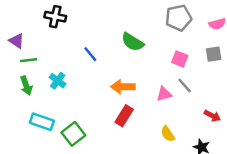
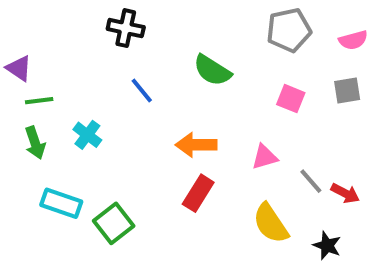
black cross: (55, 17) -> (126, 28), moved
gray line: (185, 86) -> (311, 181), moved
yellow semicircle: (168, 134) -> (271, 223), size x1.5

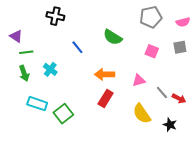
black cross: (126, 28) -> (55, 16), moved

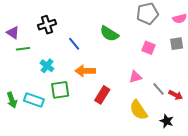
black cross: (55, 16) -> (47, 25), moved, turned -30
green arrow: (24, 73) -> (12, 100), moved
orange arrow: (105, 74) -> (85, 71), moved
green square: (63, 114) -> (60, 90), moved, turned 30

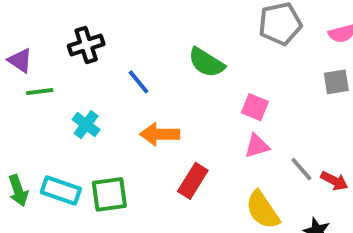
pink square: (149, 48) -> (255, 107), moved
green square: (60, 90) -> (109, 194), moved

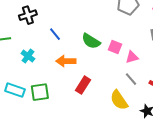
green semicircle: (206, 62) -> (91, 41), moved
pink triangle: (257, 146) -> (132, 57), moved
gray line: (301, 169) -> (131, 79), moved

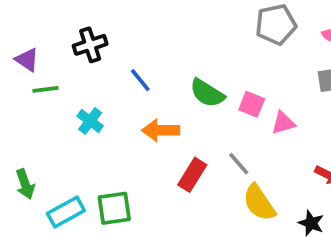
gray line: (131, 79) -> (239, 164), moved
cyan rectangle: (15, 90) -> (66, 212), moved, turned -48
green square: (40, 92) -> (114, 208), moved

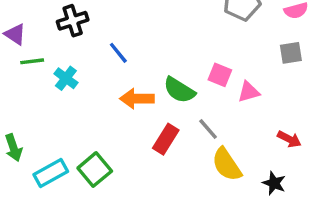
green semicircle: (207, 93) -> (179, 90), moved
cyan cross: (90, 121) -> (66, 78), moved
green square: (114, 208) -> (95, 170), turned -32

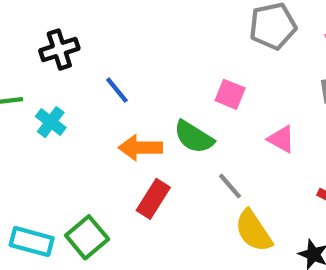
pink square: (220, 75) -> (230, 94), moved
pink triangle: (249, 92) -> (281, 139), turned 45
red rectangle: (166, 139) -> (153, 199), moved
cyan rectangle: (51, 173) -> (32, 242), turned 44

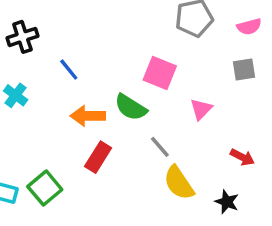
pink square: (230, 94) -> (160, 73), size x1.4
pink triangle: (281, 139) -> (201, 109), turned 45

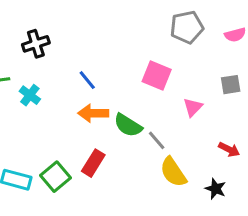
blue line: (69, 70) -> (87, 80), moved
gray square: (244, 70) -> (231, 85), moved
green semicircle: (131, 107) -> (128, 125), moved
red rectangle: (98, 157) -> (93, 163), moved

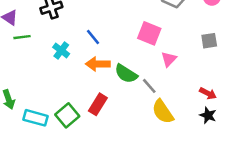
cyan cross: (30, 95) -> (61, 51), moved
pink triangle: (193, 107) -> (169, 59), moved
black star: (216, 189) -> (208, 115), moved

